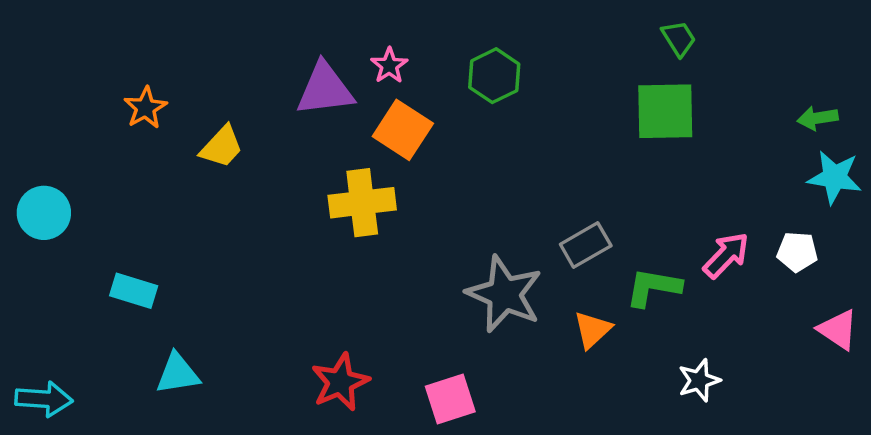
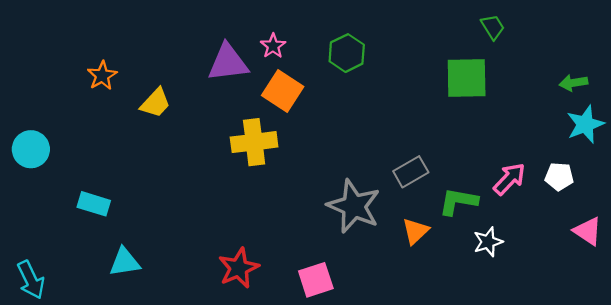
green trapezoid: (679, 38) -> (493, 27), moved
cyan star: (835, 177) -> (585, 124), turned -30
white star: (699, 380) -> (488, 242), moved
cyan arrow: (44, 399) -> (31, 280), turned 60

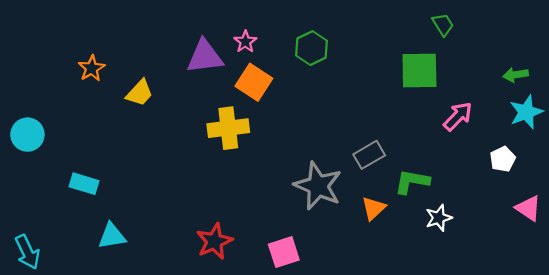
white pentagon: (559, 177) -> (503, 159), turned -30
pink arrow: (509, 179) -> (458, 116), moved

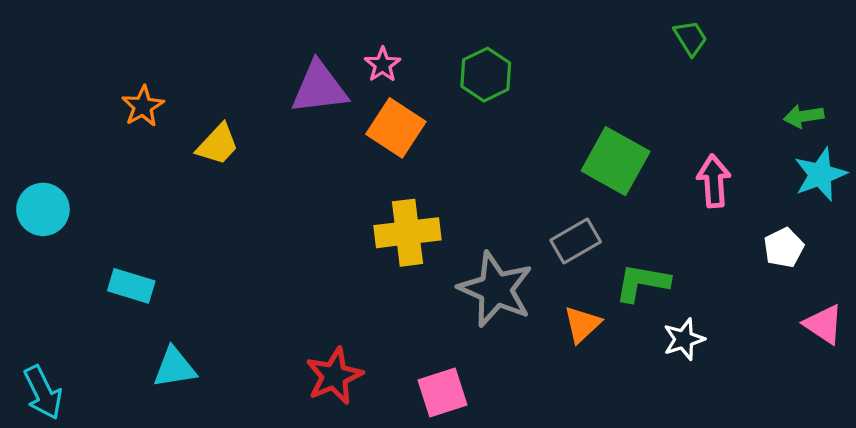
green square: (419, 70) -> (616, 161), moved, turned 30
pink arrow: (458, 116) -> (714, 181), turned -48
yellow cross: (228, 128) -> (408, 233), moved

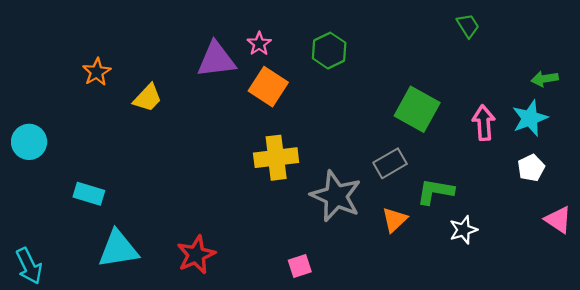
cyan star: (820, 174) -> (530, 118), moved
cyan triangle: (174, 368) -> (118, 249), size x1.4
red star: (334, 376) -> (196, 255), moved
pink square: (442, 393) -> (300, 266), size x0.7

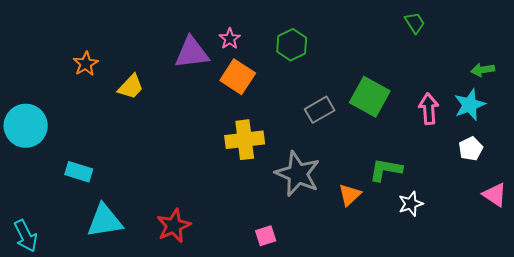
cyan circle: (29, 142) -> (26, 126), size x1.4
gray rectangle: (390, 163) -> (320, 110), moved

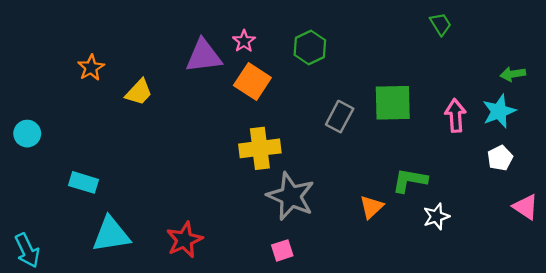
green square: (370, 97) -> (393, 103), turned -30
gray rectangle: (320, 110) -> (340, 117), turned -32
cyan circle: (26, 126) -> (27, 134), size x0.6
gray star: (298, 174) -> (291, 196), moved

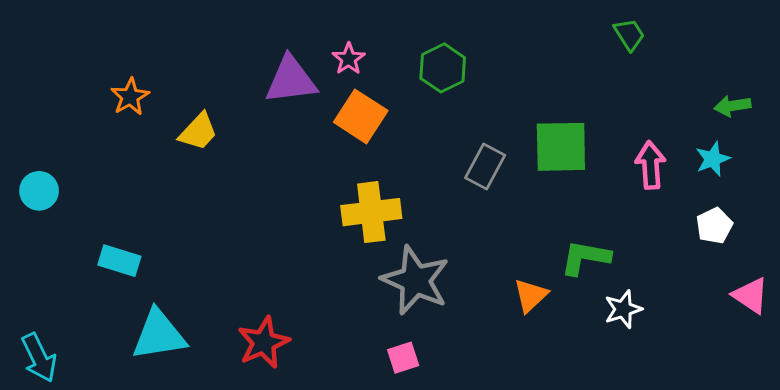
cyan star: (499, 111) -> (713, 159), size x0.7

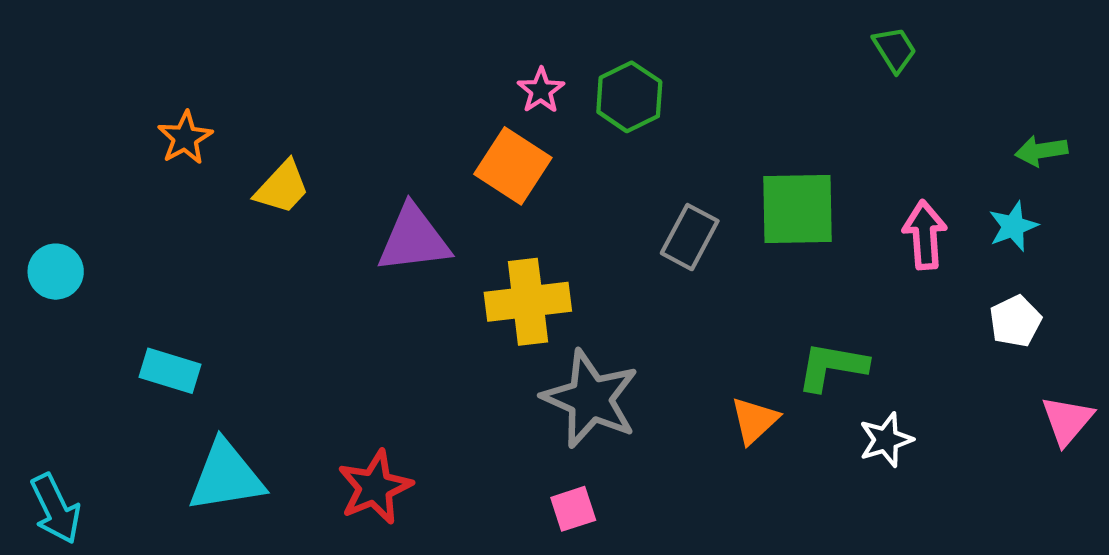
pink star: (349, 59) -> (541, 90), moved
purple triangle: (291, 80) -> (414, 239), moved
pink triangle: (751, 296) -> (1067, 420), turned 36

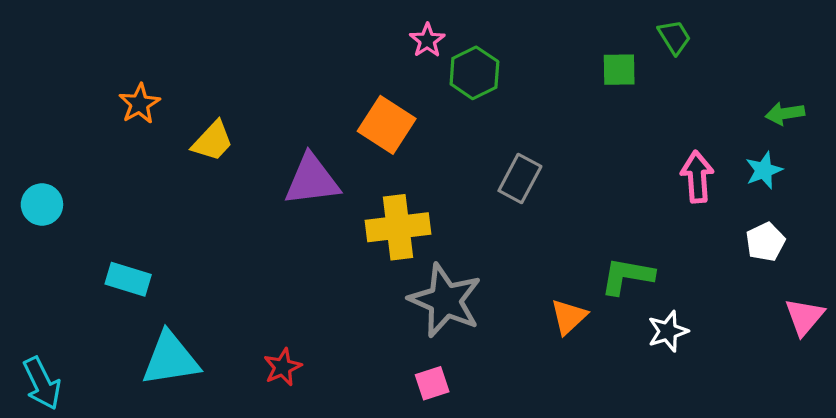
pink star: (541, 90) -> (427, 40), moved
green square: (798, 209) -> (619, 70), moved, size x0.6
red star: (375, 487) -> (283, 367), size x0.7

